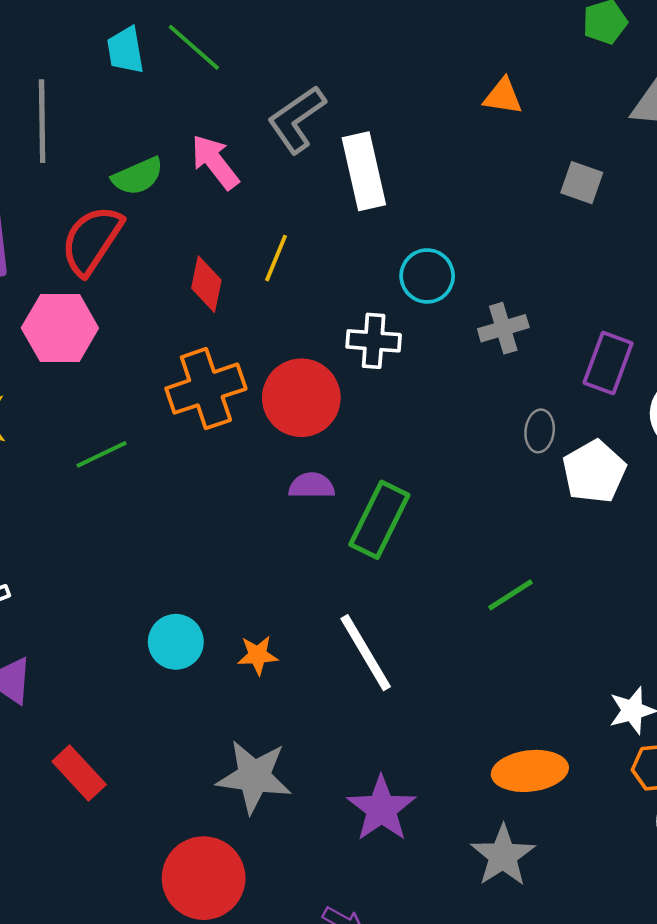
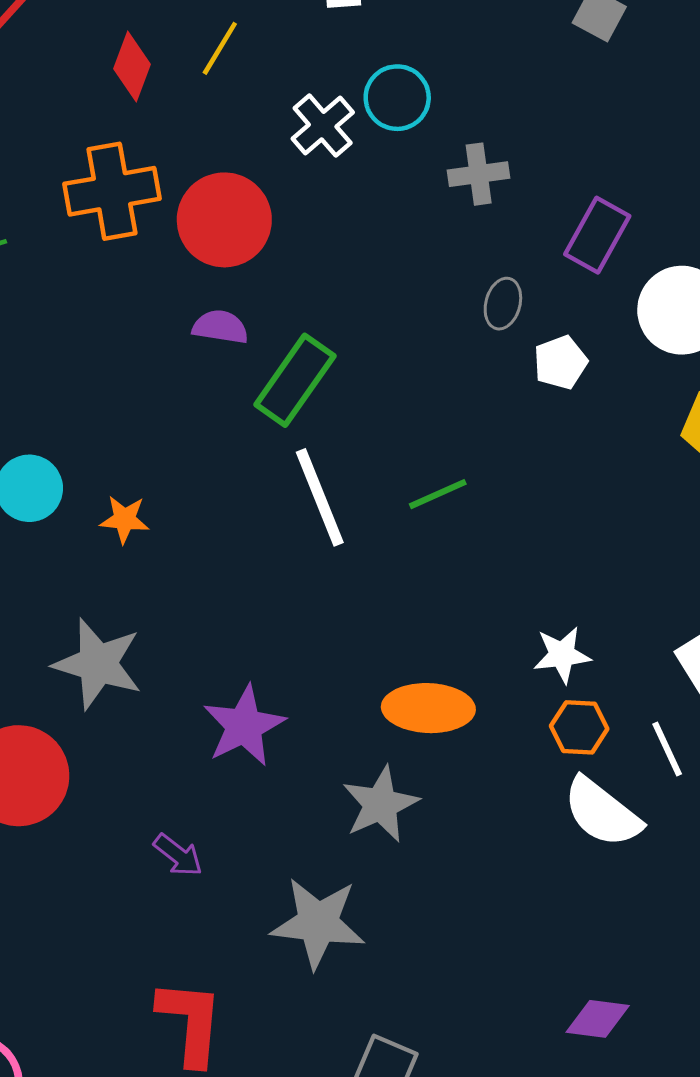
white cross: (374, 341) -> (323, 126), moved, turned 36
white pentagon: (594, 472) -> (560, 362), size x0.7
white line: (366, 653) -> (320, 497), moved

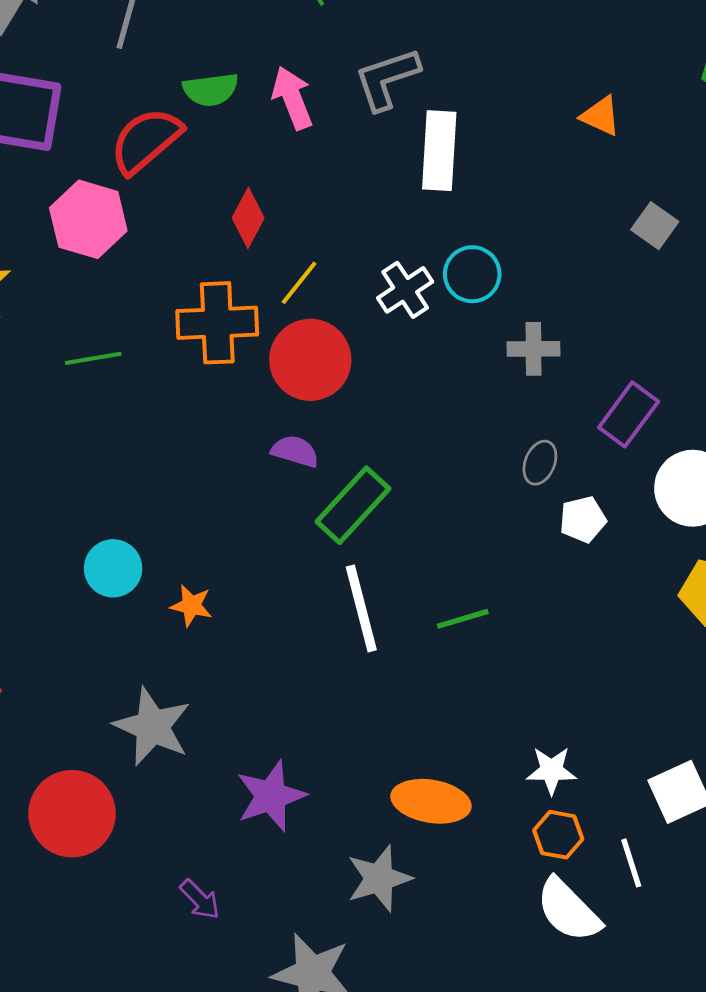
yellow line: (220, 48) -> (299, 283), moved

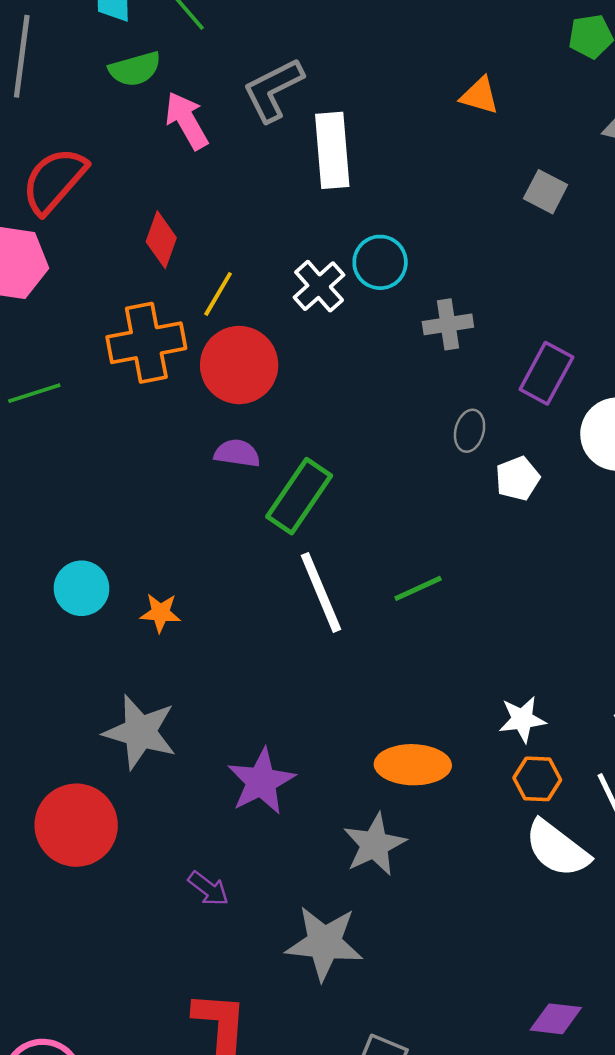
green semicircle: (211, 90) -> (135, 69), moved

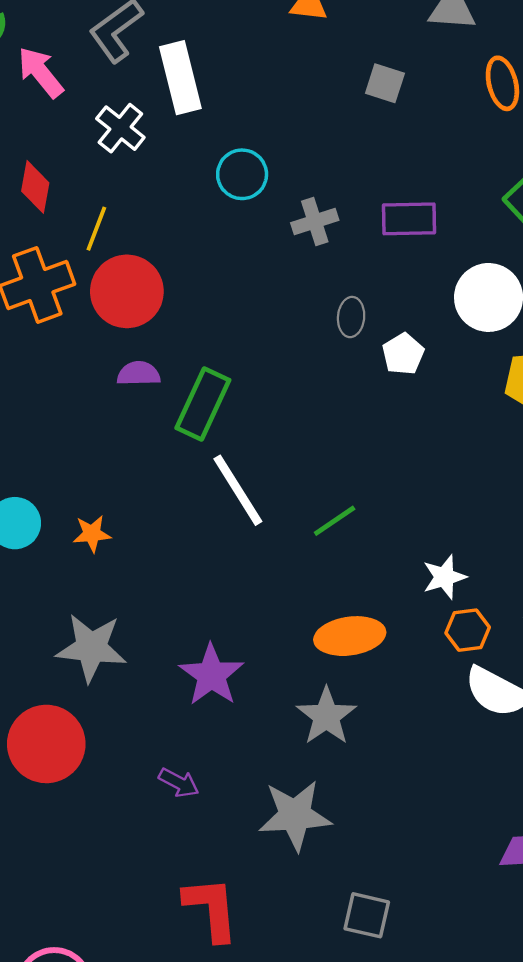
white cross: (319, 286) -> (120, 128), moved
purple rectangle: (546, 373) -> (409, 219), moved, turned 70
green line: (418, 588) -> (335, 521), moved

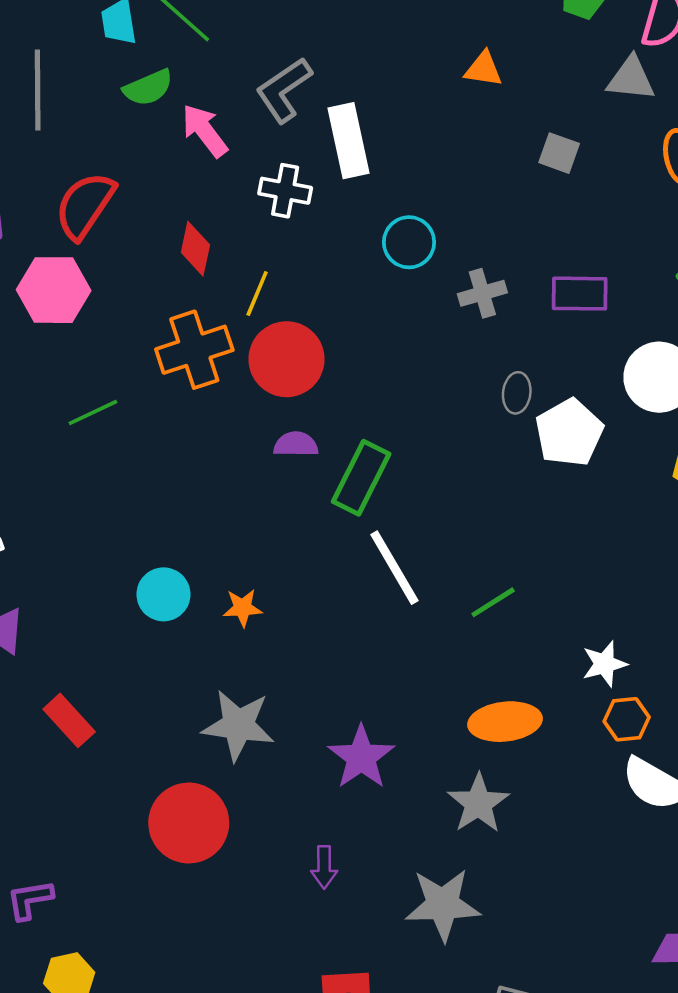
white cross: (120, 128) -> (285, 191), turned -30
white pentagon: (403, 354) -> (569, 433), size x1.6
purple arrow: (179, 783) -> (324, 867), turned 60

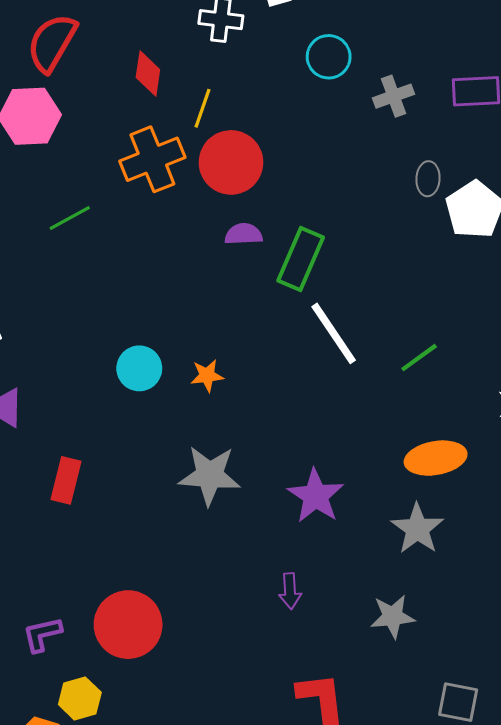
red rectangle: (69, 720) -> (66, 480), turned 60
red circle: (189, 823) -> (128, 625), moved
gray star: (443, 905) -> (393, 616), size x0.7

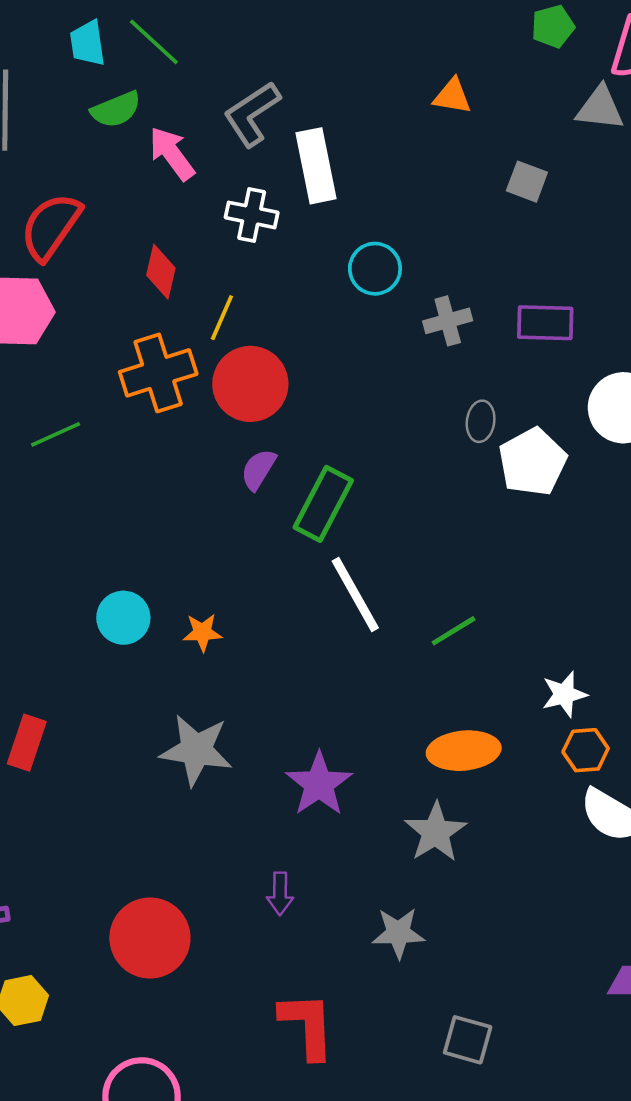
purple semicircle: (244, 234) -> (258, 469), turned -60
red circle: (128, 625) -> (150, 938), moved

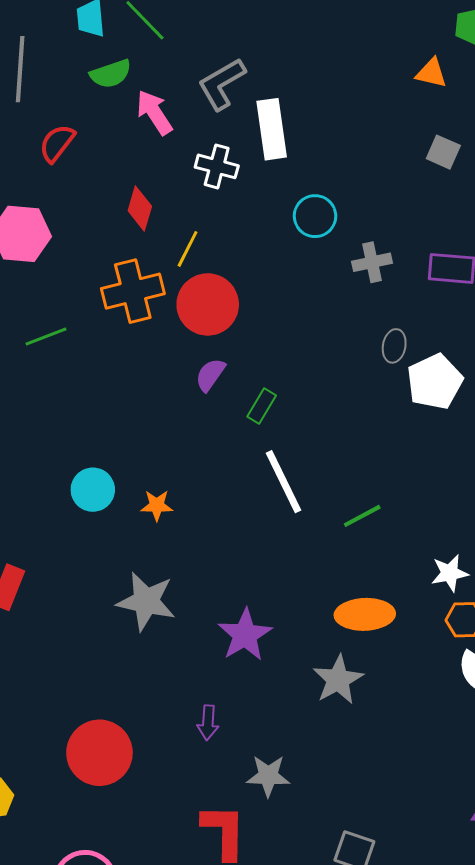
orange triangle: (452, 96) -> (431, 73), moved
red semicircle: (51, 227) -> (57, 143), moved, size x0.7
green rectangle: (323, 504) -> (262, 406), size x0.6
gray star: (398, 933) -> (268, 776), moved

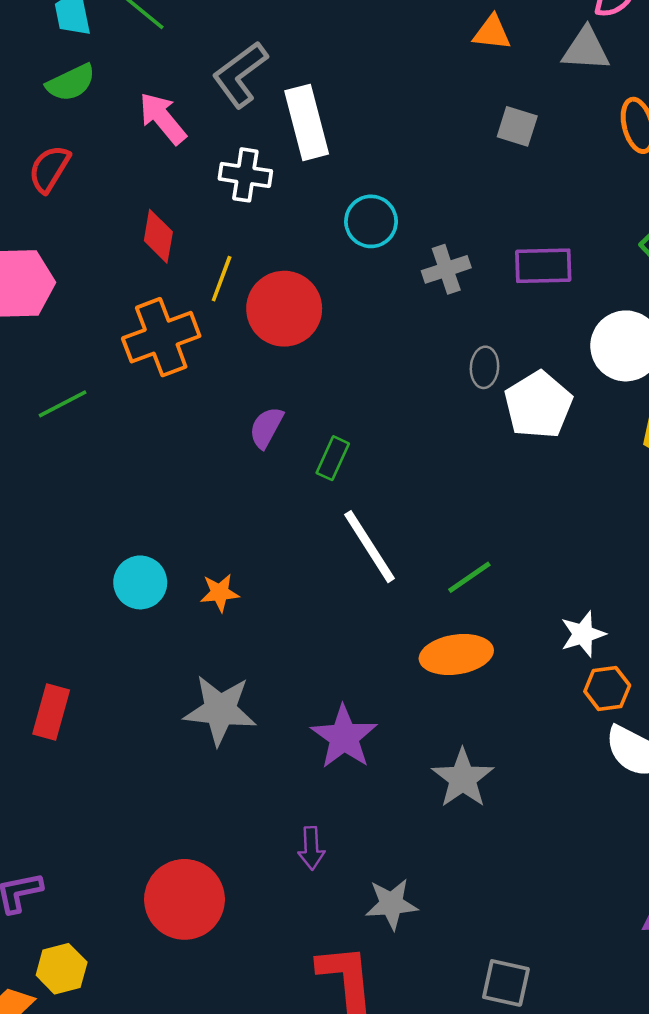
green semicircle: (111, 74) -> (71, 83), moved
red circle: (208, 304) -> (284, 309), moved
orange ellipse: (365, 614) -> (456, 654), moved

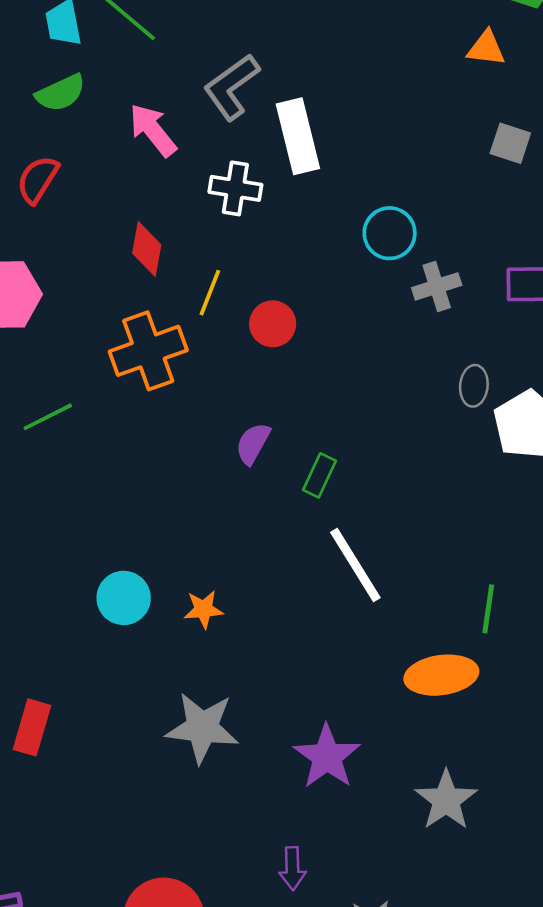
cyan circle: (371, 221) -> (390, 233), moved
red circle: (284, 309) -> (273, 324), size x0.6
green line: (469, 577) -> (488, 609), moved, turned -48

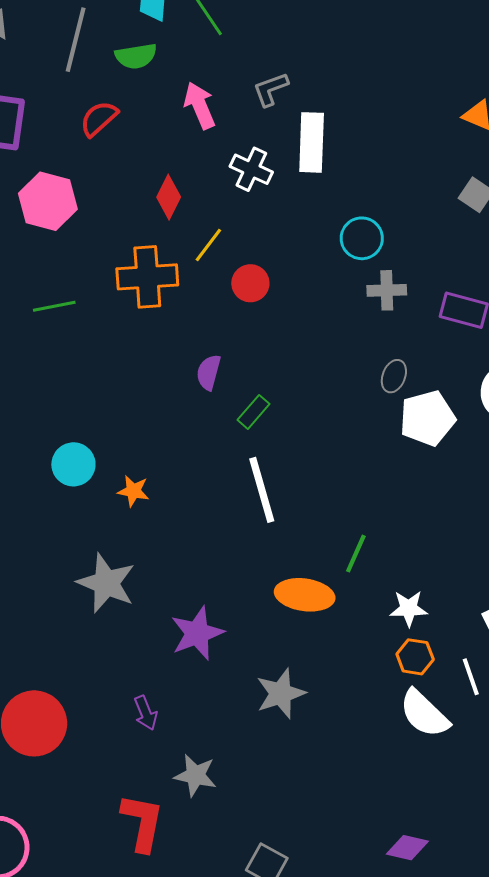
gray L-shape: (231, 87) -> (271, 89), size x0.7
purple semicircle: (253, 443) -> (209, 372), turned -30
purple arrow: (292, 868) -> (146, 713), turned -36

